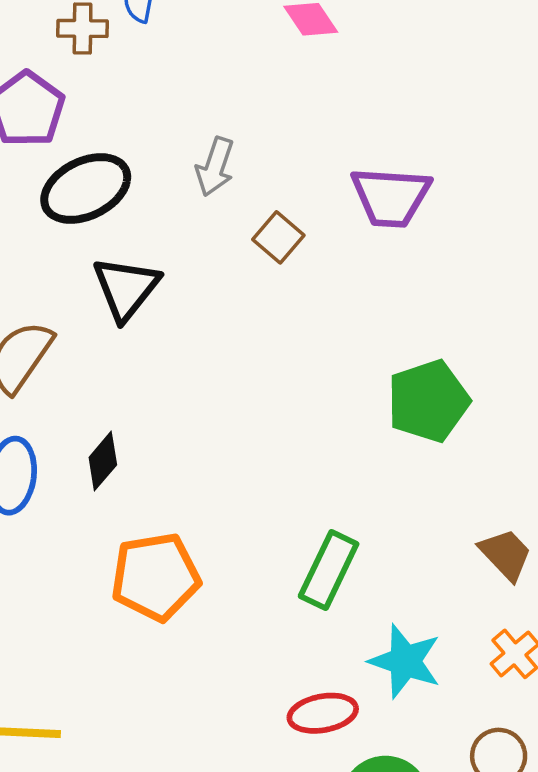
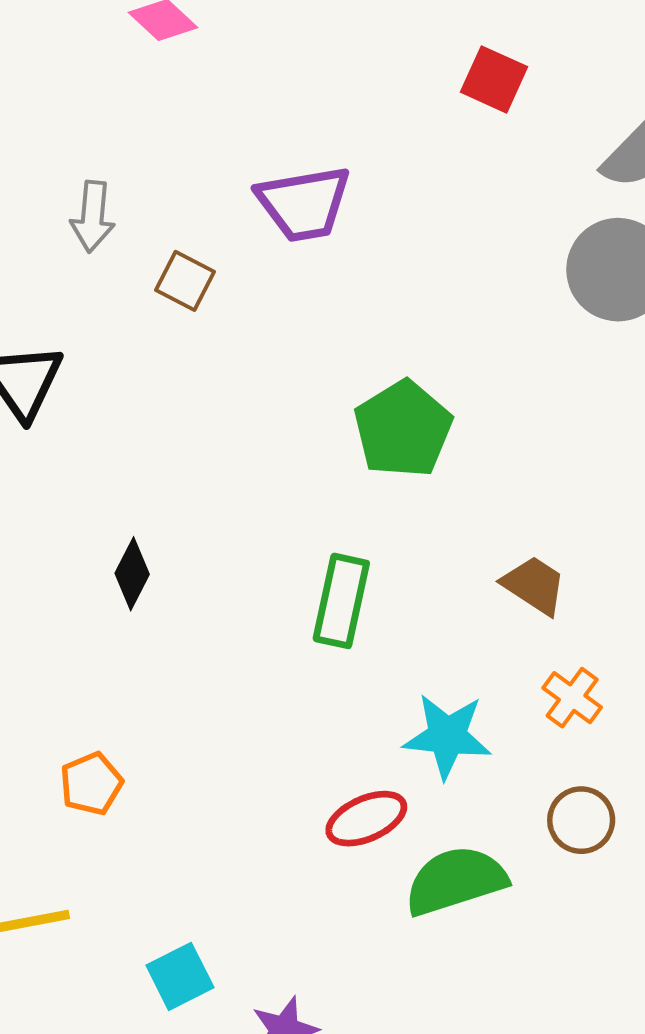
black diamond: (103, 461) -> (132, 574), moved
green rectangle: (329, 570) -> (341, 601), moved
orange pentagon: (156, 577) -> (91, 784), moved, size x0.6

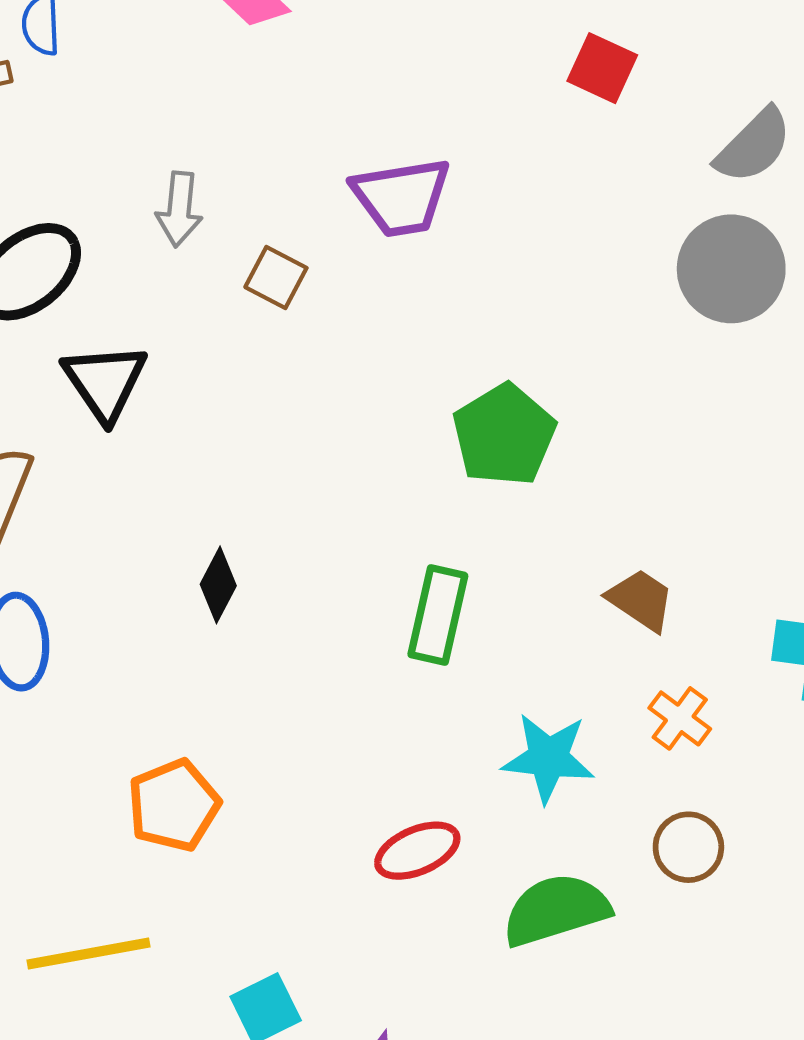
orange pentagon: (91, 784) -> (174, 805), size x1.4
red ellipse: (366, 819) -> (417, 851), moved

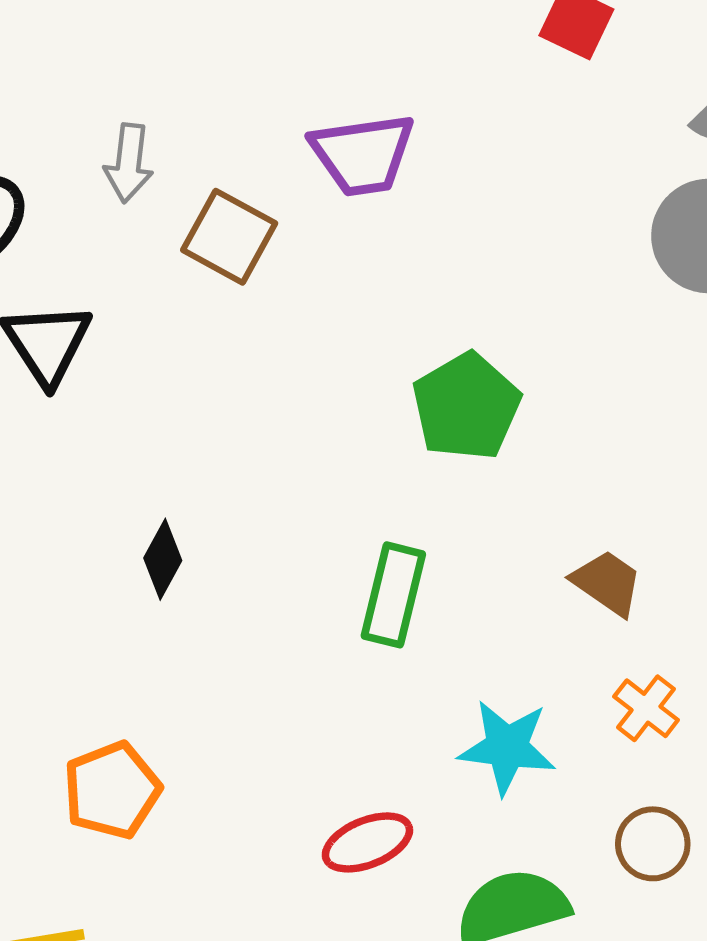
brown square: (276, 278) -> (229, 237), size x1.4

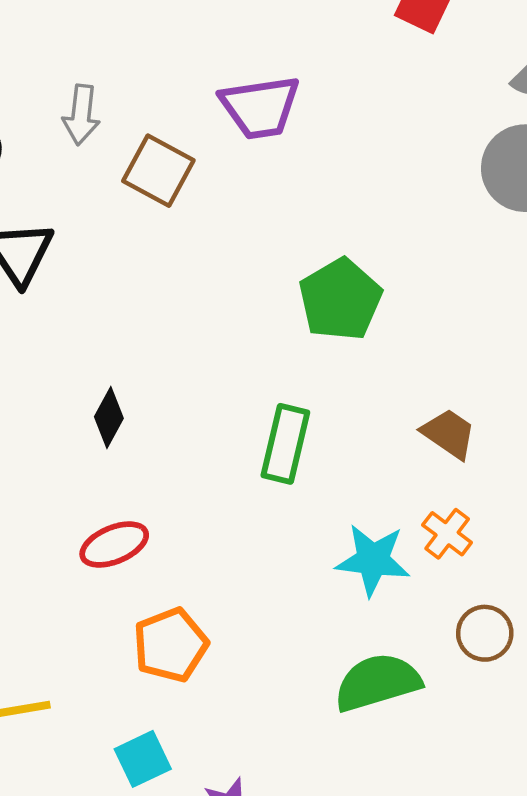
orange cross: (646, 708) -> (447, 534), moved
orange pentagon: (112, 790) -> (171, 645), moved
red ellipse: (367, 842) -> (114, 545), moved

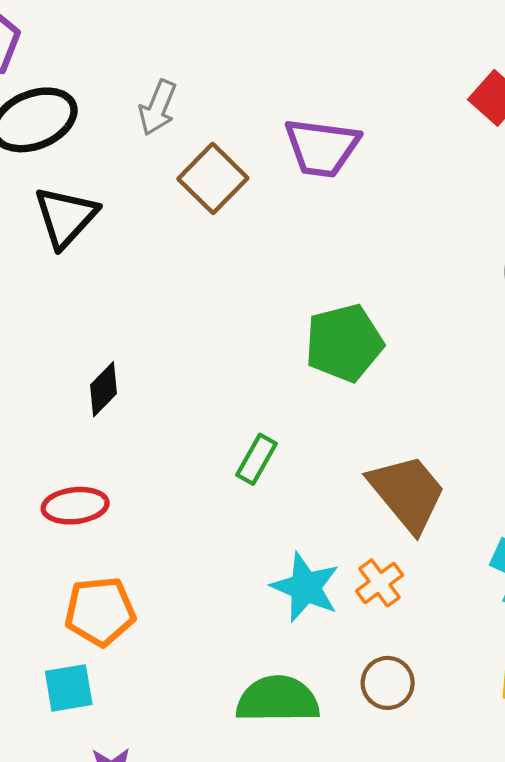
brown trapezoid: (449, 434) -> (407, 493), size x1.6
green rectangle: (285, 444) -> (256, 459), size x0.7
cyan square: (143, 759) -> (69, 688), moved

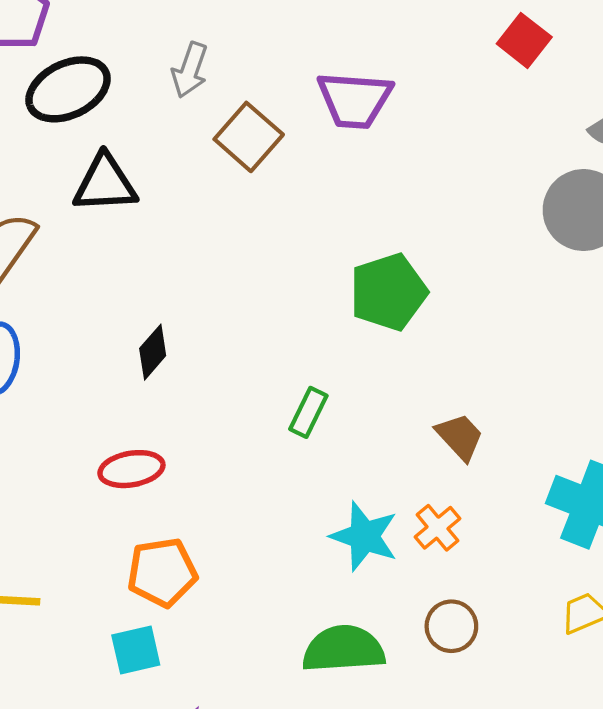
black triangle: (66, 217) -> (105, 184), turned 48
brown trapezoid: (407, 493) -> (460, 437), size x0.6

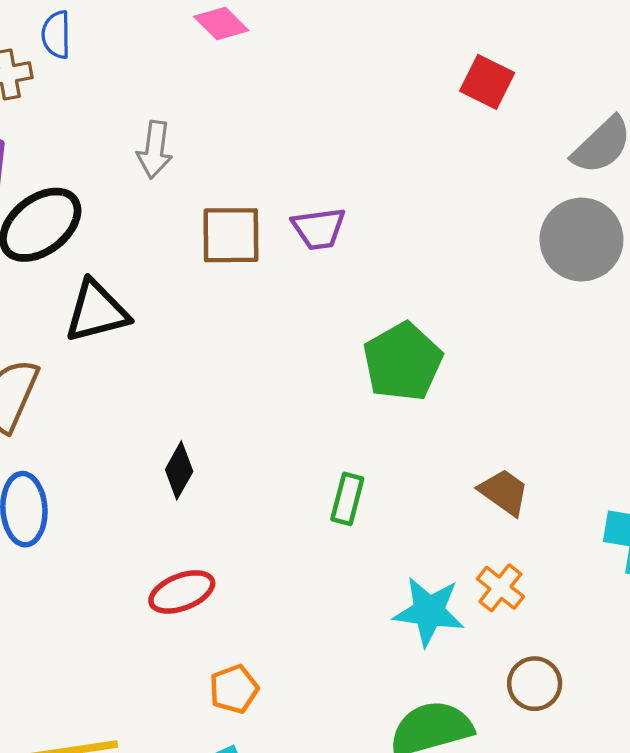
gray arrow: (190, 70) -> (155, 150), moved
purple trapezoid: (355, 100) -> (319, 228), moved, size x0.7
brown square: (249, 137) -> (231, 235), turned -30
orange pentagon: (162, 572) -> (234, 689), size x0.7

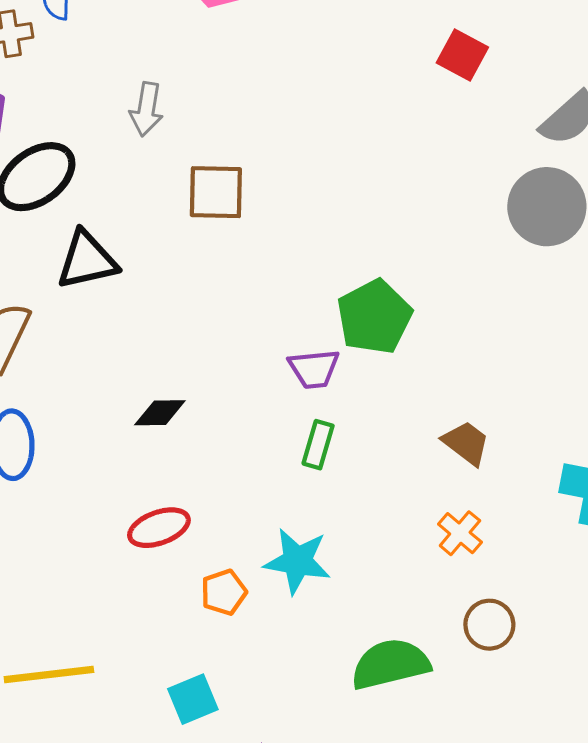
purple trapezoid: (319, 228) -> (314, 369), moved
black diamond: (179, 470) -> (160, 413), turned 58
cyan star: (429, 611) -> (297, 561), moved
orange pentagon: (234, 689) -> (224, 592), moved

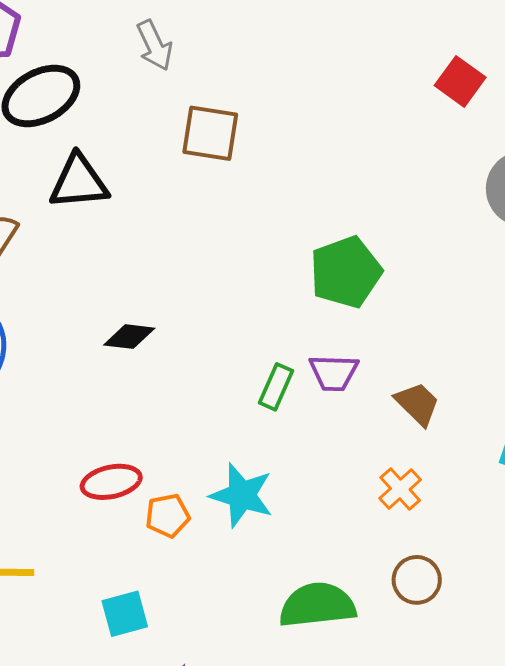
red square: (462, 55) -> (460, 81), moved
gray arrow: (146, 109) -> (155, 45), turned -42
purple trapezoid: (314, 369) -> (334, 373), moved
red ellipse: (159, 528) -> (111, 482), moved

